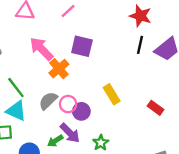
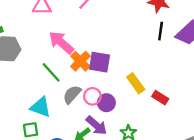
purple square: (82, 46) -> (100, 62), moved
green line: (16, 88) -> (51, 72), moved
red rectangle: (156, 108) -> (160, 98), moved

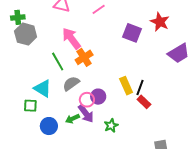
black line: (161, 31) -> (140, 88), moved
purple square: (100, 62) -> (132, 33), moved
pink circle: (92, 96) -> (87, 100), moved

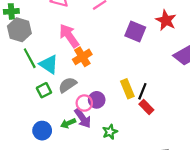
green line: (58, 61) -> (30, 58), moved
cyan triangle: (43, 88) -> (49, 64), moved
green square: (30, 106) -> (44, 90), moved, turned -32

